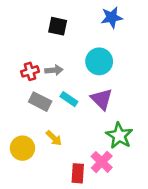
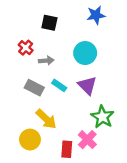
red cross: (30, 71) -> (26, 48), moved, turned -32
yellow arrow: (54, 138) -> (46, 119), size x1.5
yellow circle: (22, 148) -> (30, 140), moved

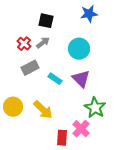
gray arrow: (46, 61) -> (43, 43), moved, turned -32
gray rectangle: (34, 88) -> (30, 68), moved, turned -54
yellow circle: (30, 140) -> (13, 107), moved

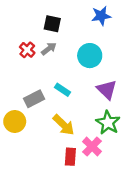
gray rectangle: (30, 68) -> (34, 99), moved
purple triangle: (81, 79) -> (107, 90), moved
yellow arrow: (43, 110) -> (64, 125), moved

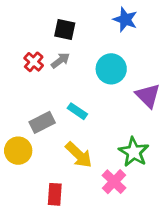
blue star: (101, 16) -> (125, 20), turned 30
purple triangle: (107, 90) -> (148, 96), moved
red rectangle: (70, 157) -> (55, 194), moved

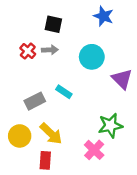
gray arrow: (60, 60) -> (50, 50), turned 35
yellow circle: (18, 151) -> (20, 136), moved
green star: (134, 152) -> (110, 126), turned 30
yellow arrow: (79, 155) -> (51, 134), moved

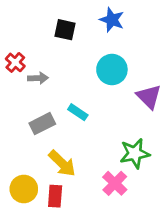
blue star: (103, 16) -> (112, 20), moved
gray arrow: (50, 50) -> (38, 78), moved
red cross: (28, 51) -> (15, 62), moved
yellow circle: (20, 136) -> (24, 189), moved

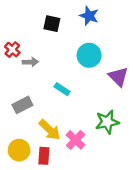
gray rectangle: (42, 124) -> (22, 105), moved
pink cross: (115, 183) -> (76, 140), moved

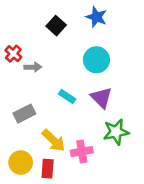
black square: (52, 24) -> (56, 26), turned 30
purple triangle: (118, 77) -> (101, 98), moved
pink cross: (76, 140) -> (82, 152), turned 36

